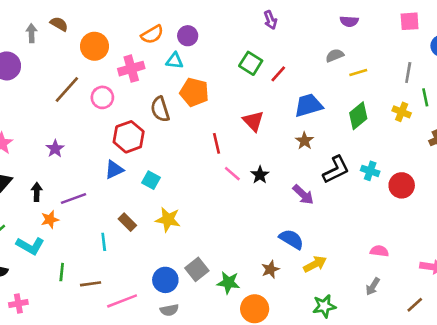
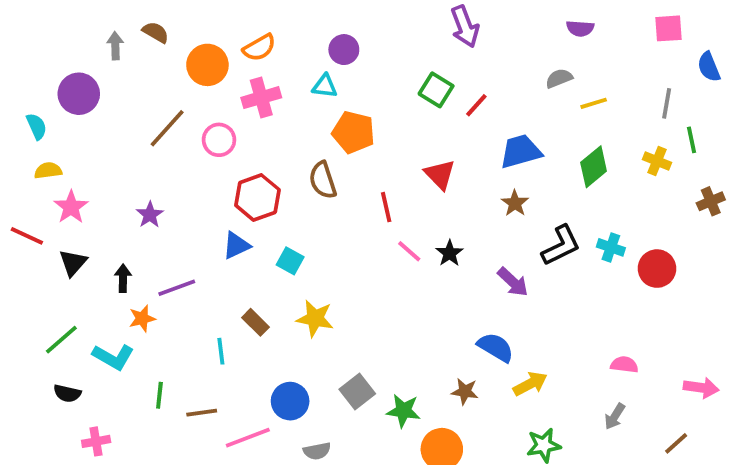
purple arrow: (270, 20) -> (465, 26), size x1.5
orange semicircle: (152, 34) -> (259, 48), moved
brown semicircle: (160, 109) -> (323, 180), moved
brown star: (270, 269) -> (465, 391), turned 30
blue circle: (165, 280) -> (290, 401), moved

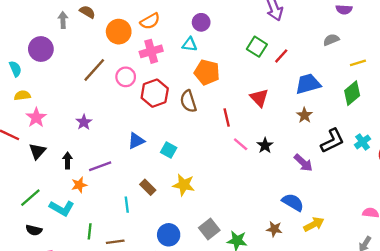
yellow line: (594, 103) -> (358, 63), moved
red hexagon: (257, 197) -> (155, 93), moved
cyan cross: (611, 247) -> (363, 142), turned 35

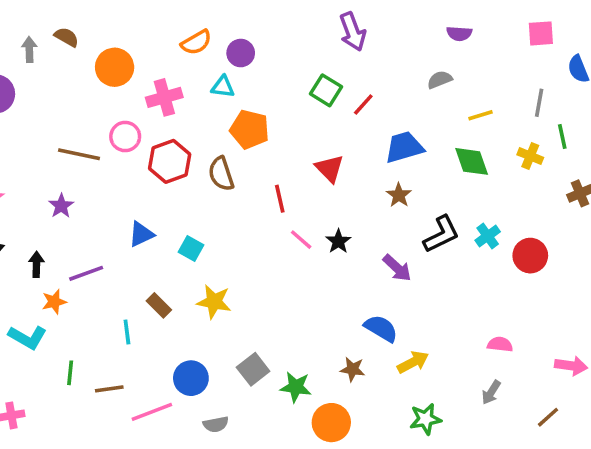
orange semicircle: (150, 21) -> (196, 42), moved
brown line: (94, 70) -> (79, 154), moved, turned 60
green diamond: (352, 93) -> (472, 161), turned -70

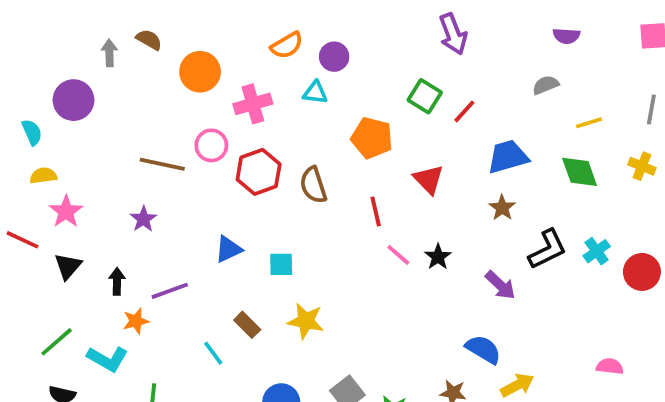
orange pentagon: (250, 129) -> (372, 138), moved
cyan square: (191, 248) -> (281, 264), turned -30
cyan line: (127, 332) -> (213, 353), turned -30

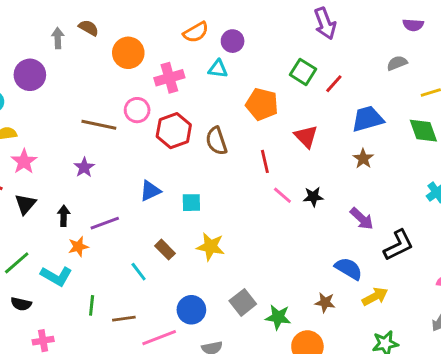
black L-shape: (547, 249) -> (398, 245), moved
black star: (438, 257) -> (313, 197), turned 30

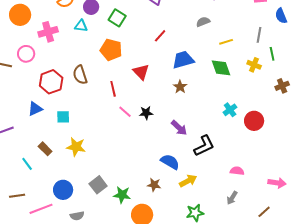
green square: (303, 72) -> (117, 18), moved
red hexagon: (174, 131) -> (51, 82), moved

